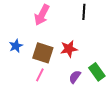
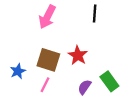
blue star: (16, 46) -> (18, 71), moved
red star: (69, 49) -> (78, 55), turned -30

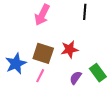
red star: (78, 55) -> (70, 49), turned 30
blue star: (18, 71) -> (16, 64), size x1.5

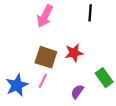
blue star: (16, 64) -> (17, 85), moved
purple semicircle: (76, 78) -> (77, 92), moved

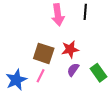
pink arrow: (45, 16) -> (58, 15), moved, turned -35
purple semicircle: (77, 92) -> (73, 70), moved

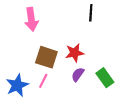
pink arrow: (58, 15) -> (31, 19), moved

